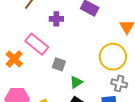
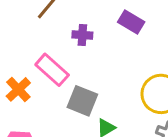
gray square: (59, 64) -> (82, 101), size x1.5

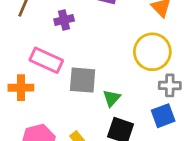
orange cross: (18, 89) -> (21, 88), turned -30

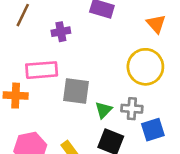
pink rectangle: (46, 60) -> (42, 70), turned -32
gray cross: (170, 85) -> (132, 109), moved

